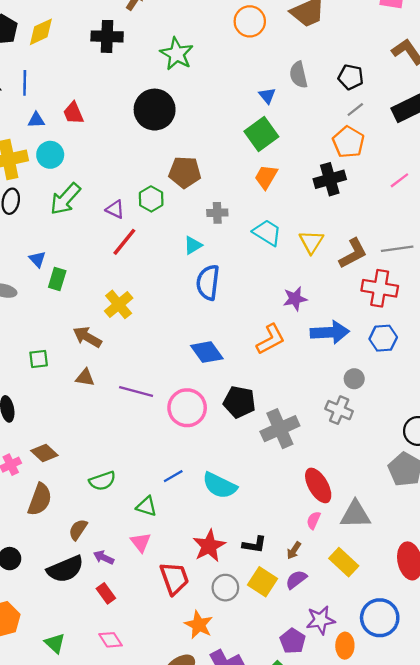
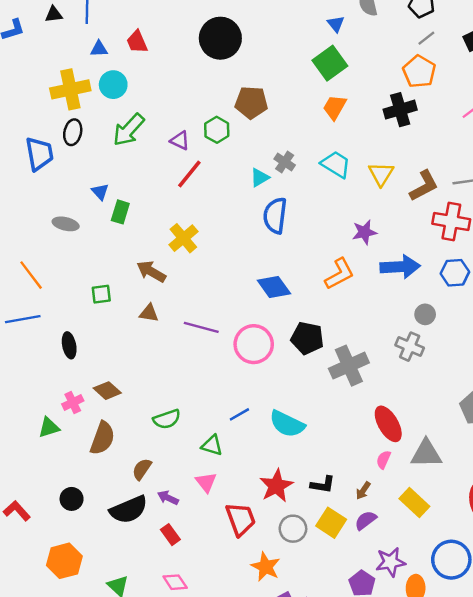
gray cross: (217, 213) -> (285, 162), moved, turned 36

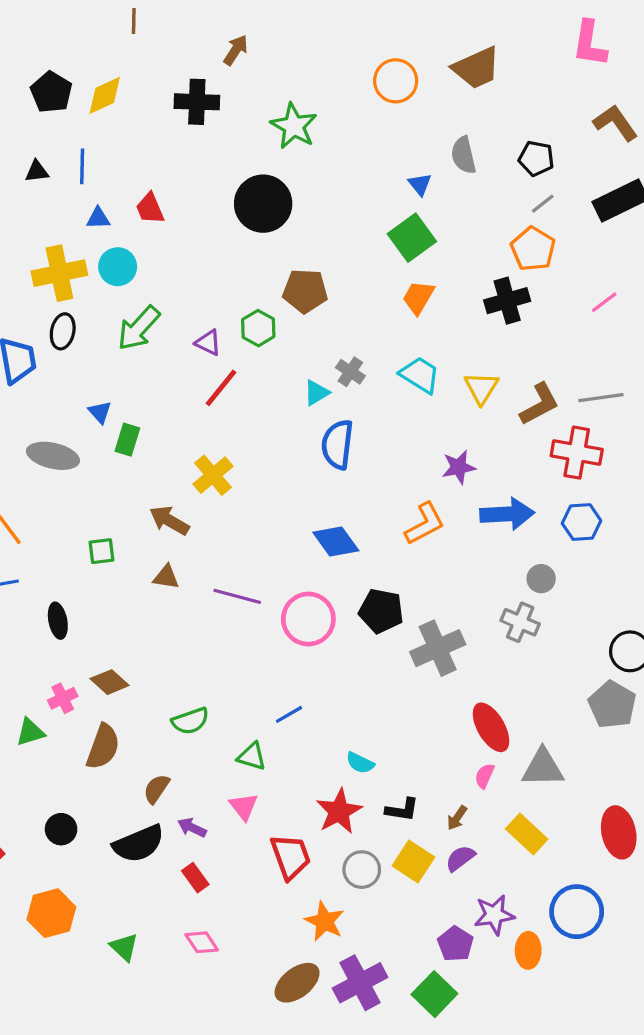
gray ellipse: (66, 224) -> (53, 456), size x1.4
cyan semicircle: (287, 424) -> (360, 763), moved, size x0.6

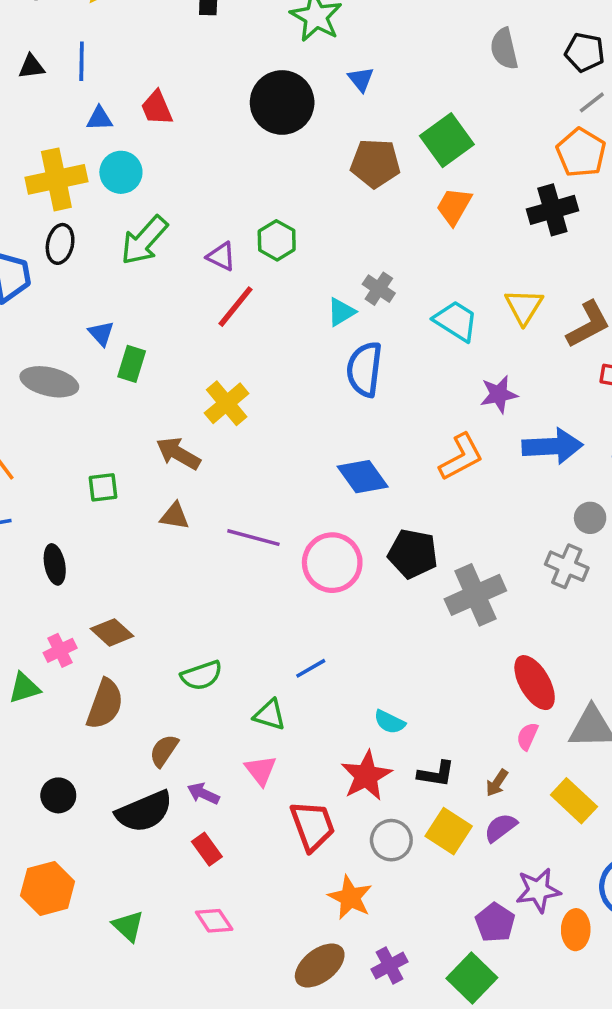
blue triangle: (420, 184) -> (361, 79), moved
brown pentagon: (305, 291) -> (375, 163), moved
cyan trapezoid: (420, 375) -> (456, 321), moved
purple cross: (360, 983) -> (390, 965), size x0.6

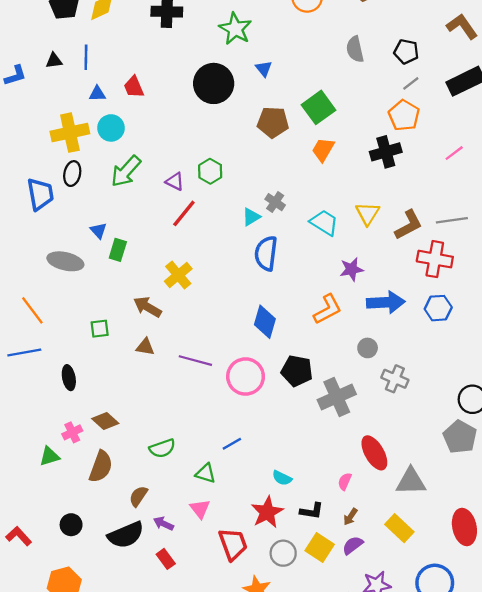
blue diamond: (363, 477) -> (265, 322), turned 52
gray circle: (590, 518) -> (368, 348), moved
pink semicircle: (527, 736) -> (345, 481), moved

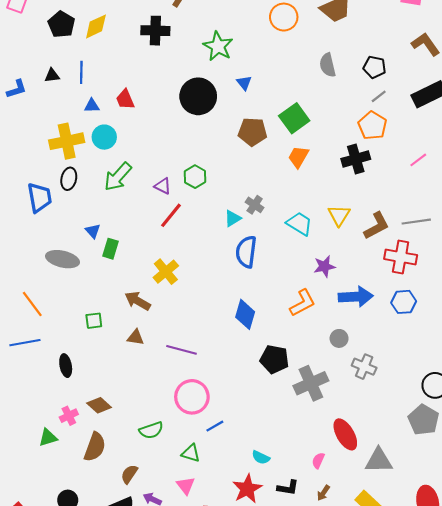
pink circle: (246, 376) -> (192, 397), moved

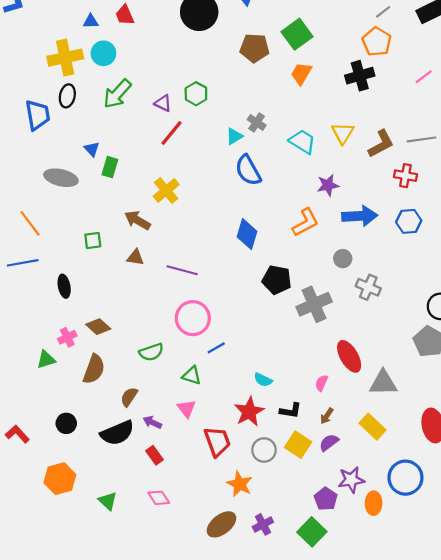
blue semicircle: (246, 252) -> (248, 170), turned -36
red cross: (401, 257) -> (405, 176), size x0.7

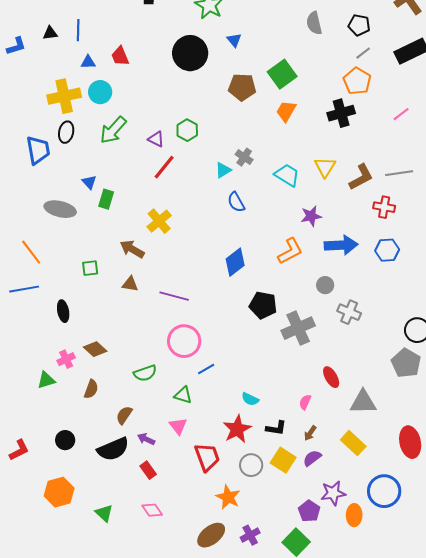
blue semicircle: (248, 170) -> (236, 202), size x0.7
blue diamond: (247, 234) -> (235, 262), turned 36
red ellipse: (349, 356) -> (331, 377), size x0.7
brown semicircle: (94, 369) -> (91, 389), size x0.7
red L-shape: (17, 434) -> (19, 450), turned 105

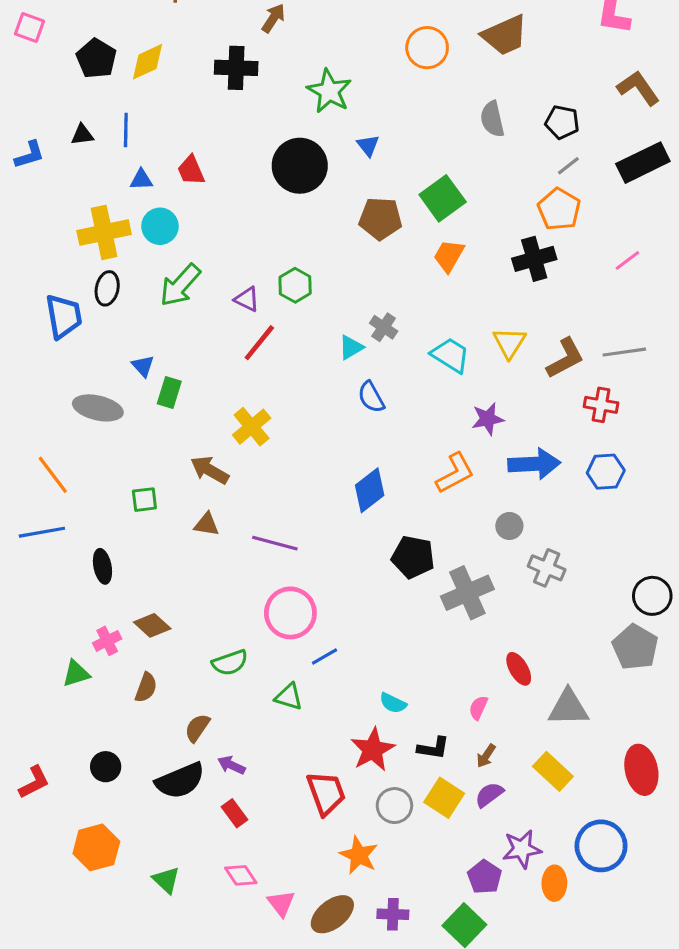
pink triangle: (178, 426) -> (281, 903), moved
purple cross: (250, 535) -> (393, 914), turned 30

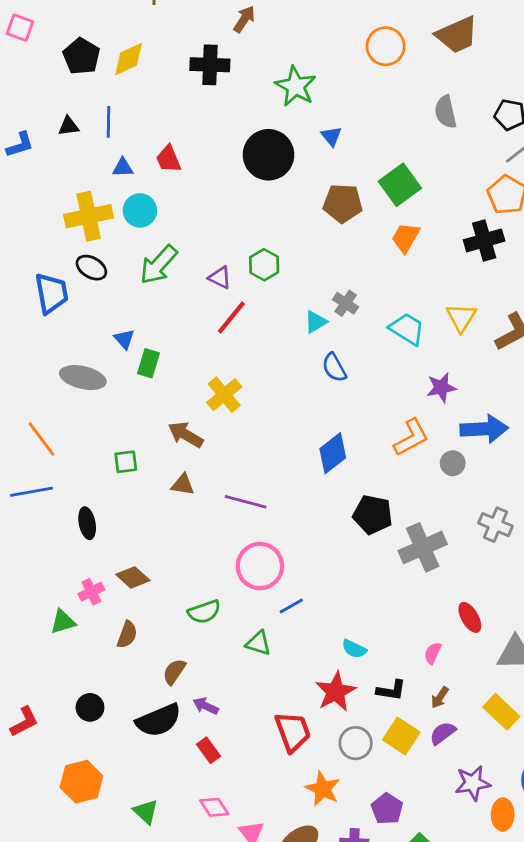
black ellipse: (107, 288) -> (91, 268), turned -72
gray circle: (509, 526) -> (453, 463), moved
purple pentagon: (485, 877) -> (387, 809), moved

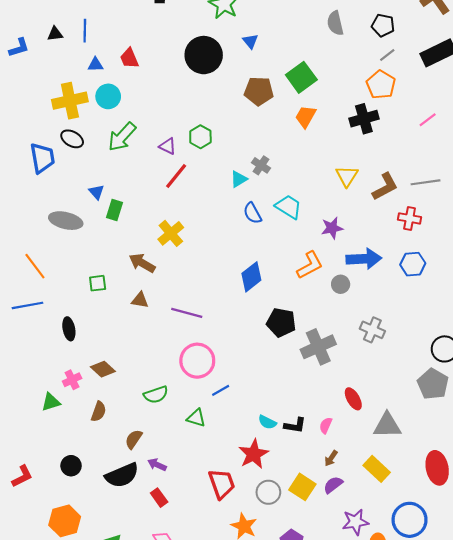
cyan trapezoid: (407, 329) -> (289, 207), moved
black L-shape: (391, 690) -> (295, 425), moved

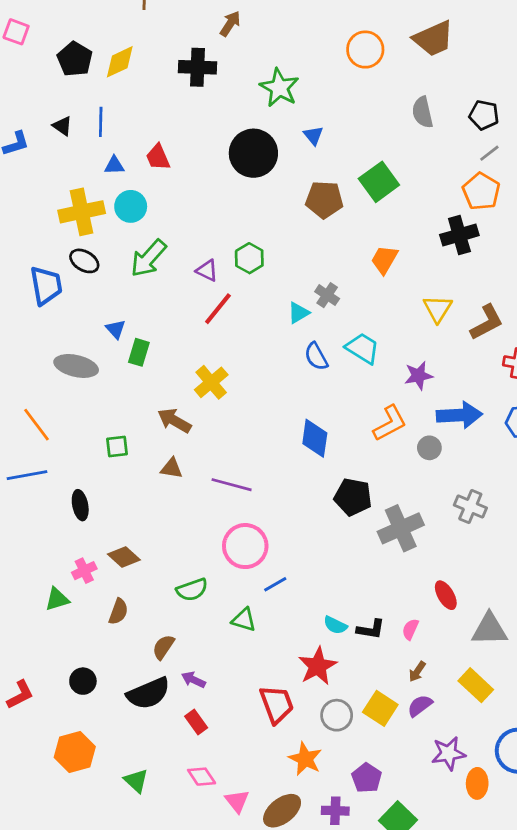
black triangle: (55, 34) -> (62, 126), turned 42
orange trapezoid: (306, 117) -> (384, 260), moved
blue diamond: (251, 277) -> (315, 438), turned -44

